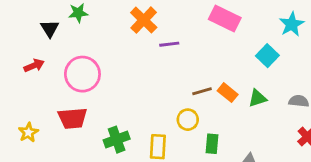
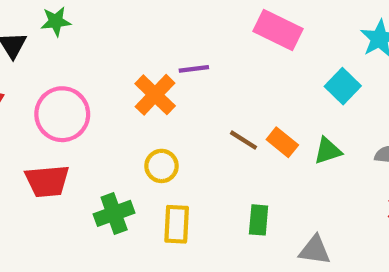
orange cross: (144, 20) -> (155, 95), moved
brown line: (202, 91) -> (244, 140), turned 48
yellow circle: (188, 120) -> (162, 166), moved

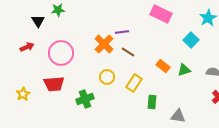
brown line: (244, 140) -> (128, 52), moved
yellow rectangle: (177, 224) -> (134, 83), moved, turned 30

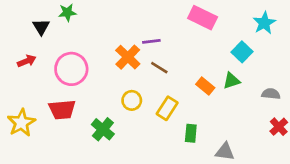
green triangle: (184, 70) -> (231, 81), moved
yellow star: (23, 94) -> (21, 123), size x1.5
green cross: (85, 99) -> (103, 129), turned -30

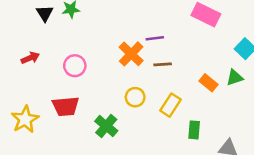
black triangle: (41, 27) -> (45, 13), moved
brown line: (159, 68) -> (163, 64), turned -36
pink circle: (71, 69) -> (75, 66), size x0.7

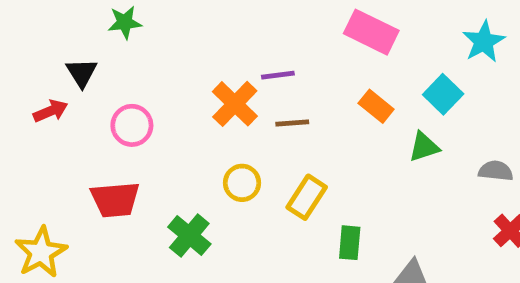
black triangle: (45, 13) -> (82, 73), moved
orange rectangle: (209, 83) -> (376, 106), moved
yellow star: (25, 119) -> (41, 252), moved

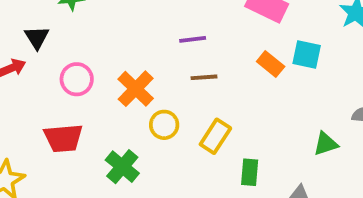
cyan square: (443, 94) -> (307, 55), moved, turned -32
orange cross: (235, 104) -> (136, 89), moved
green triangle: (424, 147) -> (326, 144), moved

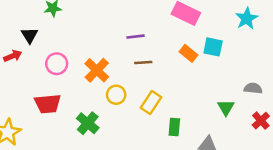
green triangle: (326, 144) -> (226, 108), turned -42

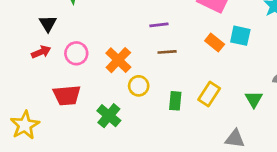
red arrow: (13, 56) -> (41, 52), moved
yellow rectangle: (151, 102) -> (209, 94), moved
green rectangle: (174, 127) -> (175, 101), moved

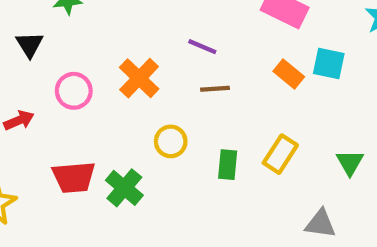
purple line: (159, 25) -> (202, 47), turned 30
red arrow: (41, 52) -> (19, 120), moved
orange cross: (118, 60) -> (139, 78), moved
red trapezoid: (67, 95) -> (74, 177), moved

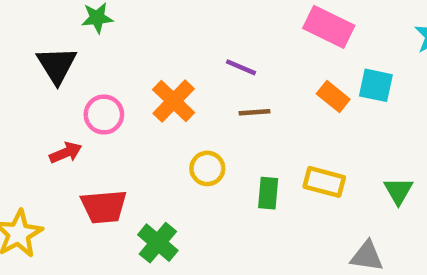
black triangle: (29, 44) -> (57, 65), size x1.4
red arrow: (19, 120) -> (66, 153), moved
yellow rectangle: (280, 154) -> (324, 182), turned 72
green cross: (124, 188) -> (158, 243), moved

